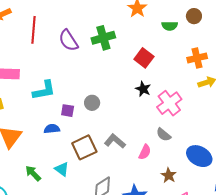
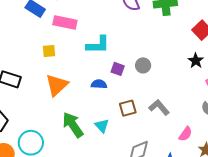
brown square: (84, 147) -> (128, 108), size x0.7
pink semicircle: (145, 152) -> (185, 134), moved
green arrow: (33, 173) -> (73, 125), size x1.5

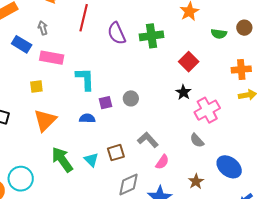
cyan L-shape: (98, 45) -> (85, 79), turned -90
purple square: (118, 69) -> (105, 103), turned -32
brown square: (128, 108) -> (116, 153), moved
pink semicircle: (185, 134) -> (162, 162), moved

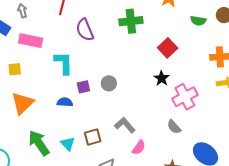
purple semicircle: (117, 33) -> (85, 30), moved

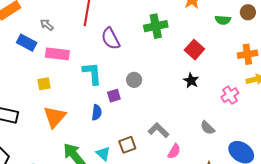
gray arrow: (22, 11) -> (47, 25), turned -32
gray circle: (109, 83) -> (134, 80), moved
pink cross: (185, 97) -> (230, 95), moved, size x0.7
blue semicircle: (65, 102) -> (97, 112), turned 98

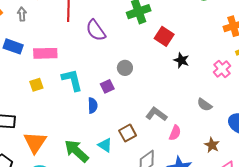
gray arrow: (47, 25) -> (22, 14), moved, turned 56
red square: (194, 50) -> (164, 36), moved
cyan L-shape: (92, 73) -> (72, 80), moved
orange triangle: (55, 117) -> (35, 142), moved

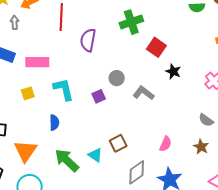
purple semicircle: (96, 30) -> (88, 40), turned 45
blue semicircle: (93, 105) -> (54, 123), moved
gray semicircle: (205, 105) -> (206, 120), moved
gray L-shape: (156, 114) -> (144, 93), moved
brown star: (212, 145) -> (201, 147), moved

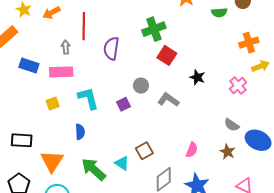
gray arrow: (15, 22) -> (66, 47), moved
red square: (156, 47) -> (167, 55), moved

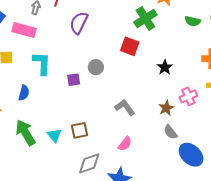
green cross: (154, 29) -> (145, 19), moved, turned -30
red square: (167, 55) -> (130, 46), turned -30
black star: (197, 77) -> (165, 67), moved
gray L-shape: (168, 100) -> (125, 107), moved
brown star: (227, 152) -> (166, 108), moved

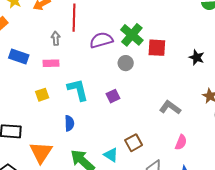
green cross: (145, 19) -> (132, 35), moved
purple semicircle: (79, 23) -> (101, 40), turned 65
pink rectangle: (24, 30) -> (51, 63), size x0.7
gray circle: (96, 67) -> (126, 63), moved

